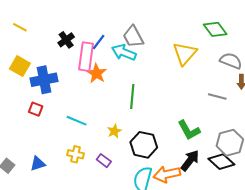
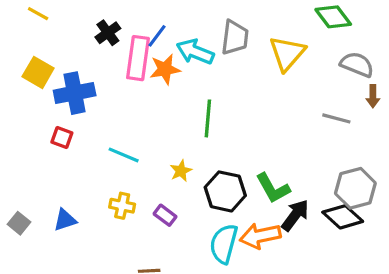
gray trapezoid: (133, 37) -> (235, 37), moved, turned -145
orange star: (97, 73) -> (165, 69), moved, turned 30
green L-shape: (189, 130) -> (273, 188), moved

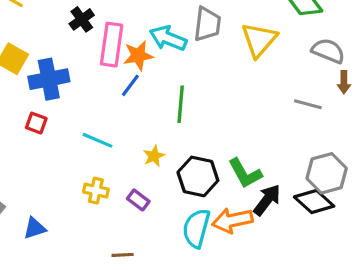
blue line: (157, 36) -> (130, 85), moved
blue triangle: (65, 220) -> (35, 228), moved

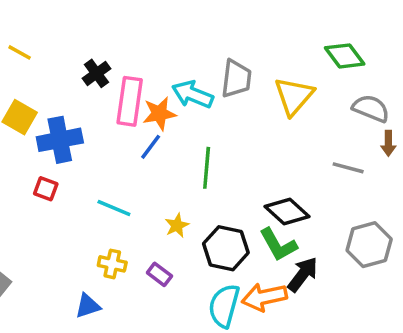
black diamond: (314, 202) -> (287, 211), moved
blue triangle: (35, 228) -> (88, 306), moved

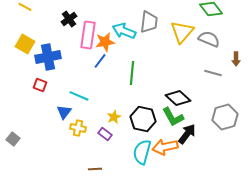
gray semicircle: (371, 108) -> (209, 39), moved
yellow star: (177, 225) -> (114, 117), moved
blue triangle: (88, 306) -> (64, 112), moved, turned -35

